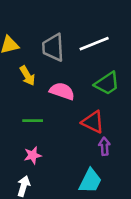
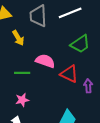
pink semicircle: (62, 91) -> (45, 61), moved
purple arrow: (104, 146) -> (88, 86), moved

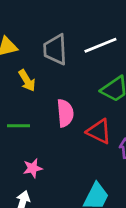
pink semicircle: (45, 61) -> (65, 113), turned 66
green line: (22, 73) -> (18, 126), moved

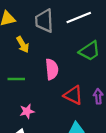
red triangle: (99, 131) -> (73, 95), moved

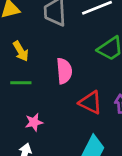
yellow arrow: (23, 44) -> (21, 51), moved

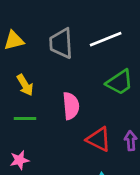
pink star: (34, 122) -> (19, 160), moved

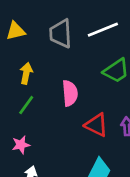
yellow arrow: (25, 85) -> (26, 73), turned -138
green line: (25, 118) -> (26, 105), turned -54

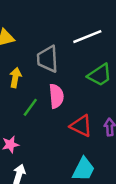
gray trapezoid: (61, 34) -> (48, 59), moved
green line: (26, 105) -> (30, 107), moved

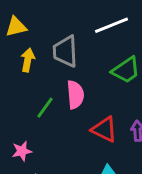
yellow arrow: (15, 77) -> (28, 60), moved

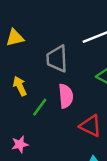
yellow arrow: (28, 60) -> (20, 86), moved, turned -36

